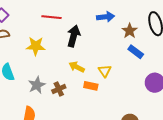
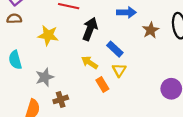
blue rectangle: (136, 52) -> (115, 49), moved
orange rectangle: (91, 86) -> (102, 85), turned 40
brown cross: (59, 89) -> (61, 99), moved

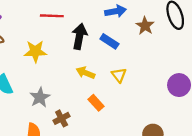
blue rectangle: (115, 49) -> (109, 41), moved
orange rectangle: (102, 85) -> (96, 103), moved

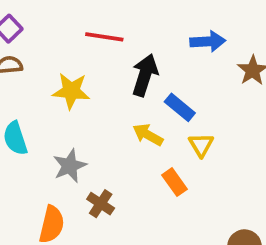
blue rectangle: (109, 41) -> (180, 107), moved
orange rectangle: (96, 103) -> (175, 182), moved
brown cross: (62, 118) -> (101, 204), turned -35

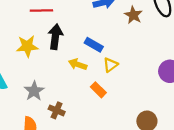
black arrow: (145, 75) -> (55, 37), moved
yellow triangle: (201, 145) -> (110, 65), turned 35

